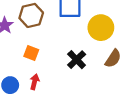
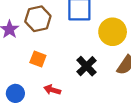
red arrow: (35, 82) -> (52, 90), moved, turned -88

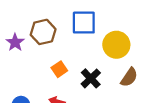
orange square: (38, 59) -> (59, 69), moved, turned 35

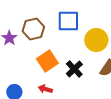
orange square: (59, 69) -> (47, 61), size x1.5

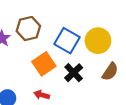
blue square: (68, 21) -> (67, 41), moved, turned 30

